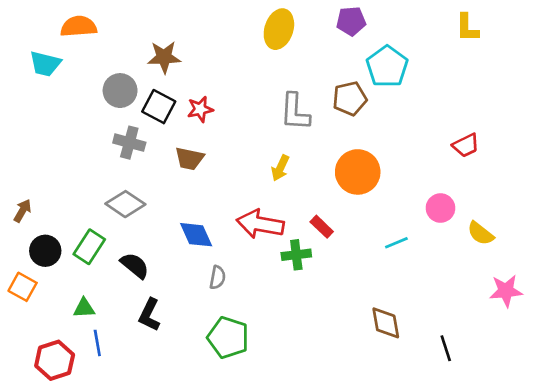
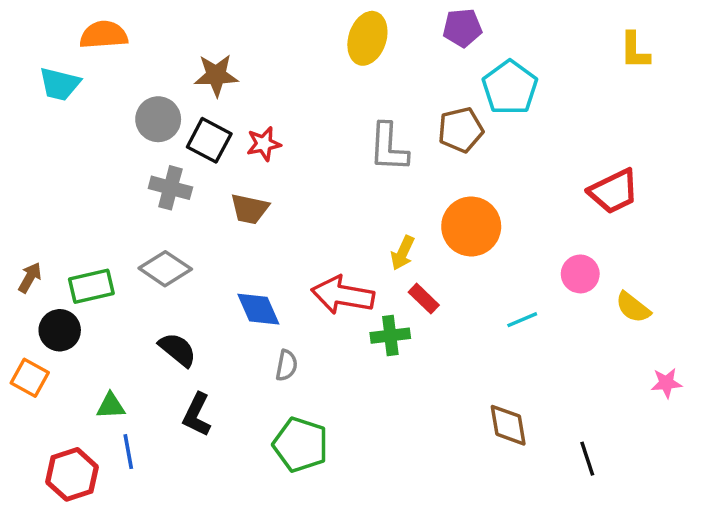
yellow L-shape: (467, 28) -> (635, 51), moved
red trapezoid: (466, 145) -> (614, 191), size x1.4
yellow arrow: (280, 168) -> (403, 253), moved
green rectangle: (89, 247) -> (91, 286), moved, turned 44
pink star: (506, 291) -> (666, 383), size x0.7

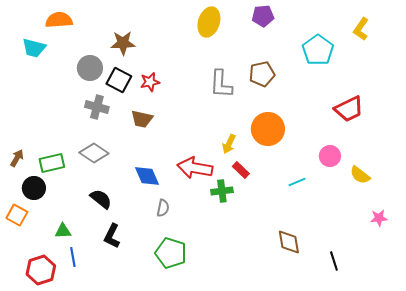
yellow L-shape: (635, 51) -> (361, 29), turned 35
cyan pentagon: (510, 88) -> (318, 50), moved

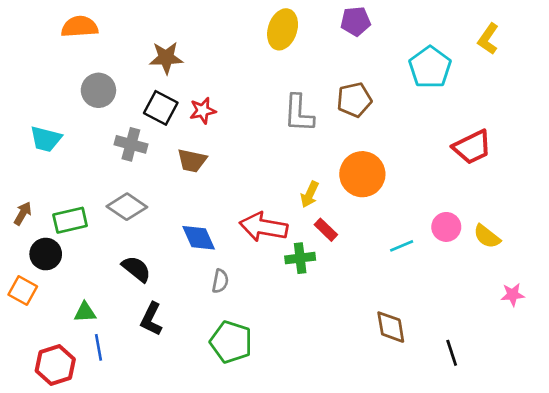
cyan trapezoid: (34, 48) -> (46, 139), moved
gray circle: (90, 68) -> (98, 90), moved
pink circle: (330, 156) -> (446, 227), moved

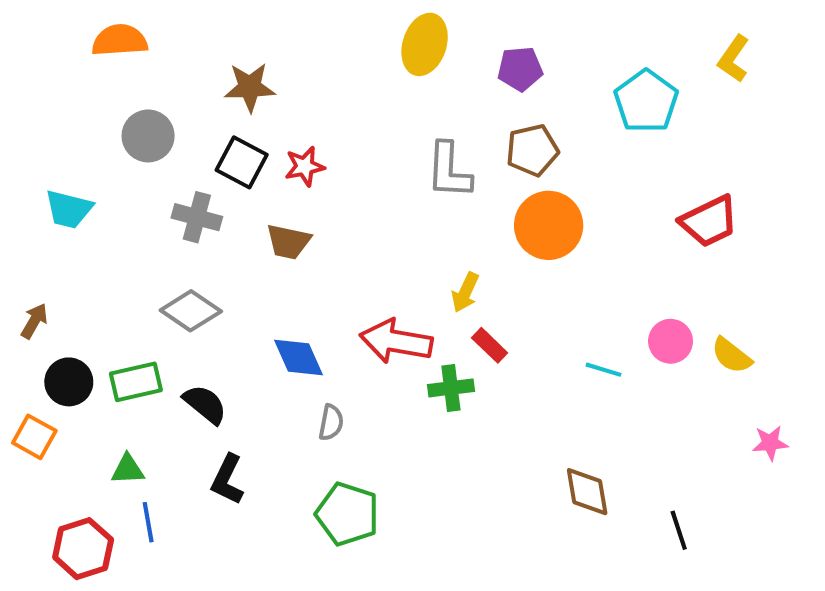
purple pentagon: (356, 21) -> (520, 69), moved
orange circle: (362, 174) -> (549, 225), moved
green rectangle: (70, 220) -> (136, 382), moved
cyan line: (402, 246) -> (603, 370), turned 40

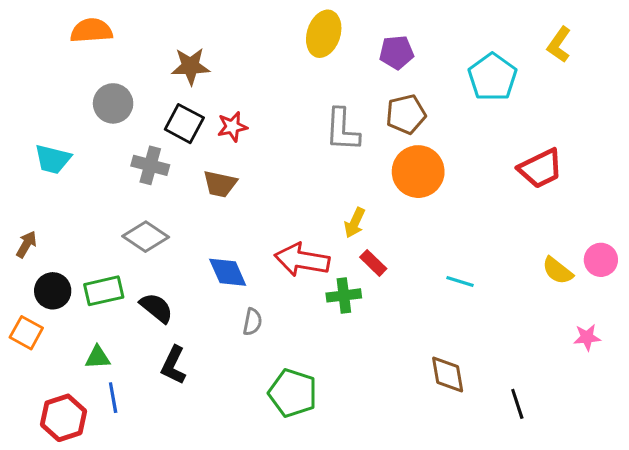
pink circle: (671, 341) -> (601, 260), moved
green pentagon: (347, 514) -> (293, 393), moved

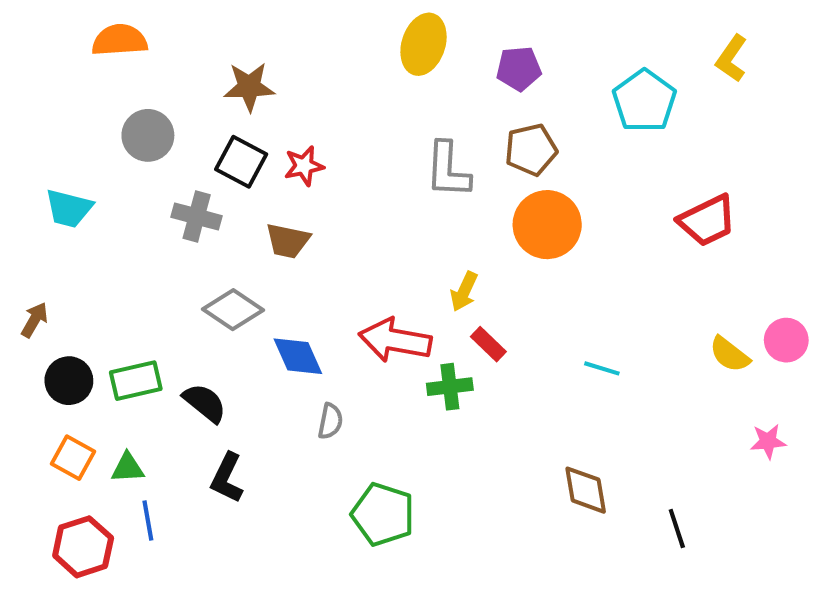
gray diamond: (146, 237) -> (233, 310), moved
orange square: (26, 333) -> (73, 458), moved

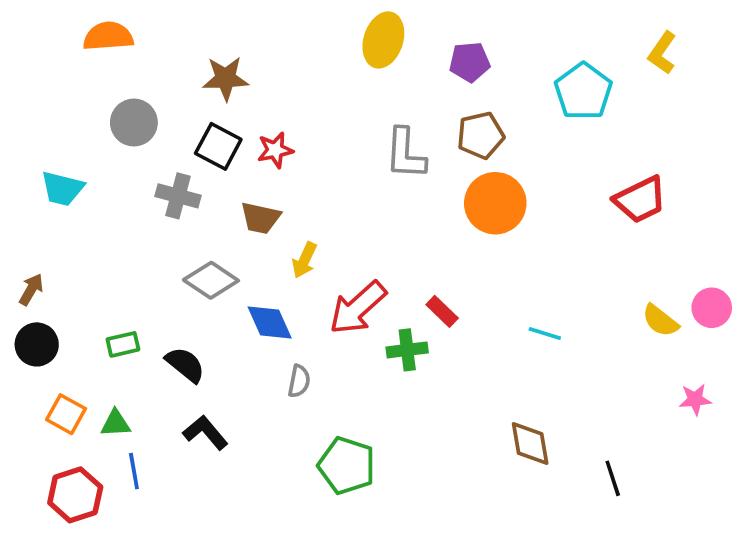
yellow arrow: (464, 291) -> (305, 260), moved
red arrow: (395, 340) -> (358, 308), turned -52
black circle: (69, 381) -> (37, 344), moved
green rectangle: (136, 381) -> (123, 344), size x0.7
black L-shape: (227, 478) -> (205, 433), turned 114

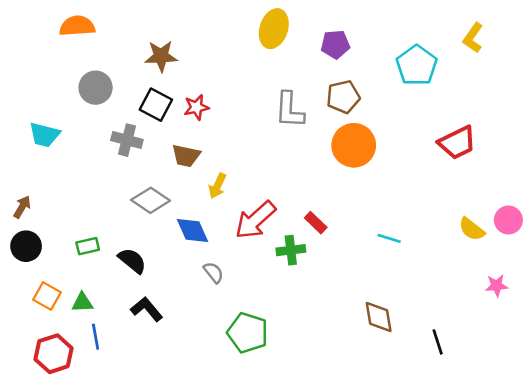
gray semicircle: (299, 381) -> (213, 272), turned -50

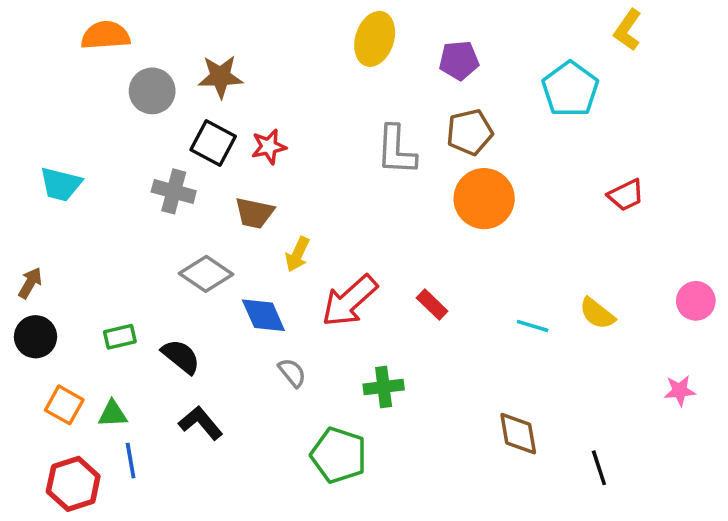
yellow L-shape: (473, 38) -> (628, 30), moved
gray circle: (96, 88) -> (152, 91), moved
red trapezoid: (457, 143) -> (626, 195), size x0.7
yellow semicircle: (472, 229) -> (597, 313), moved
green cross: (291, 250) -> (384, 387), moved

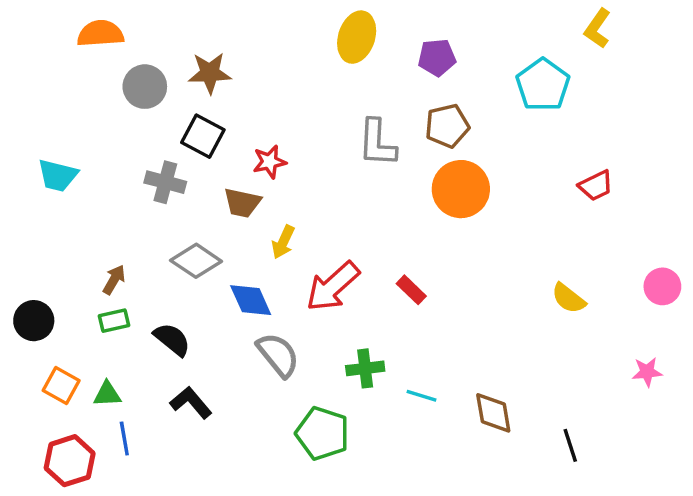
red star: (269, 147) -> (270, 162), moved
brown arrow: (30, 283) -> (114, 280), moved
cyan line: (533, 326) -> (422, 396), moved
gray semicircle: (292, 373) -> (278, 355), size x1.6

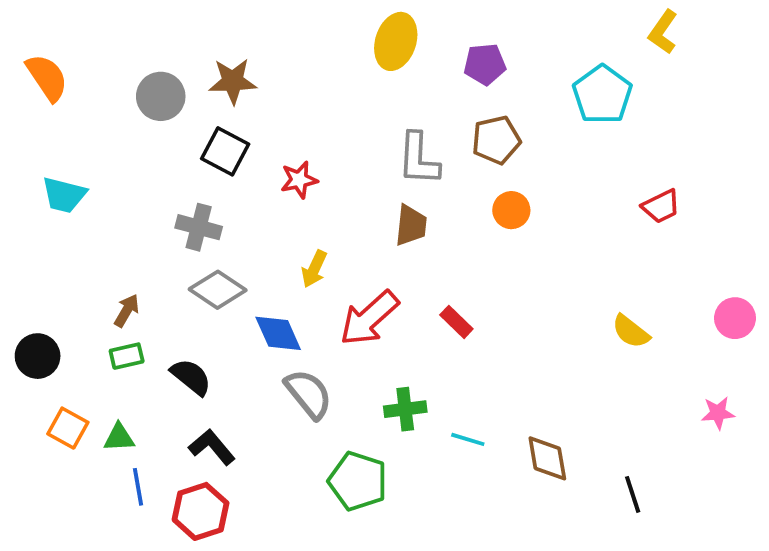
orange semicircle: (100, 34) -> (47, 77), moved, turned 60
gray cross: (165, 182) -> (199, 227), moved
orange circle: (461, 189) -> (511, 210), size x0.6
brown trapezoid: (242, 203) -> (411, 225), moved, turned -96
red hexagon: (70, 461) -> (201, 511), moved

